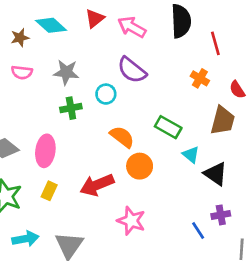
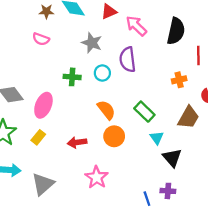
purple semicircle: (132, 70) -> (128, 59), turned 30
gray star: (66, 72) -> (92, 43), moved
orange cross: (200, 78) -> (179, 80), turned 32
red arrow: (97, 185) -> (77, 142), size x0.7

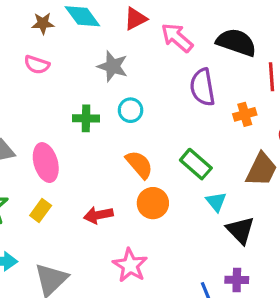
black semicircle: (176, 31) -> (236, 42), turned -80
purple semicircle: (128, 59) -> (202, 87), moved
pink ellipse: (43, 105) -> (46, 163), turned -35

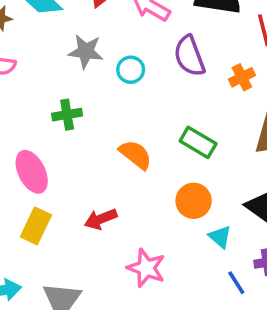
cyan circle: (131, 110) -> (131, 70), moved
cyan triangle: (216, 202) -> (220, 237), moved
orange circle: (153, 203) -> (194, 201), moved
yellow rectangle: (41, 210) -> (36, 226), size x1.4

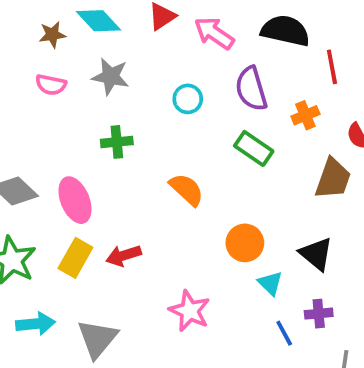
gray star: (86, 51) -> (110, 76), moved
green rectangle: (198, 142) -> (254, 148), moved
red arrow: (101, 219) -> (124, 256), moved

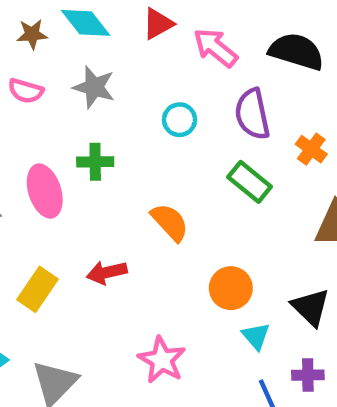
orange cross: (305, 115) -> (311, 149), turned -36
pink ellipse: (75, 200) -> (45, 191), moved
red arrow: (124, 256) -> (107, 272), moved

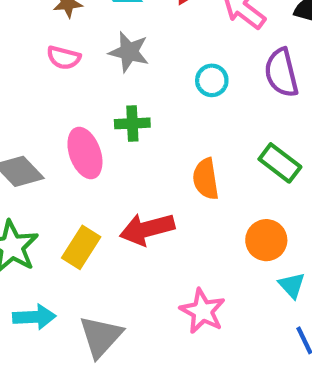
green rectangle: (250, 182) -> (280, 163), moved
orange semicircle: (170, 222) -> (206, 179), turned -144
red arrow: (107, 272) -> (147, 229), size x1.4

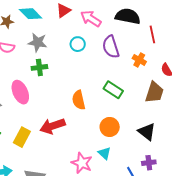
cyan circle: (212, 80) -> (78, 44), moved
green cross: (132, 123) -> (39, 67), moved
cyan triangle: (292, 285) -> (104, 153), moved

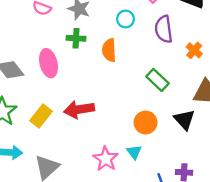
orange semicircle: (79, 100) -> (109, 50), moved
black triangle: (147, 132) -> (184, 120), moved

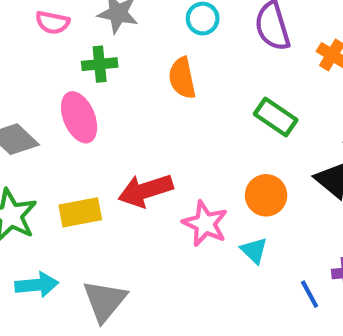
green cross: (76, 38) -> (100, 64), moved
yellow rectangle: (41, 116) -> (80, 212), turned 50
pink star: (106, 159) -> (205, 224), moved

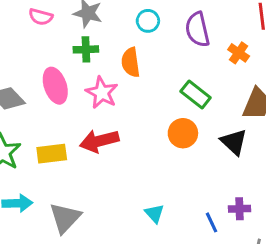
green cross: (100, 64) -> (86, 49), moved
orange circle: (266, 195) -> (183, 133), moved
pink star: (205, 224) -> (102, 93), moved
cyan triangle: (254, 250) -> (154, 213), moved

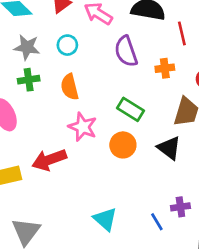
cyan circle: (148, 21) -> (67, 45), moved
orange cross: (239, 53) -> (165, 68), turned -36
pink star: (102, 93) -> (83, 127), moved
cyan triangle: (154, 213) -> (105, 219), size x1.4

